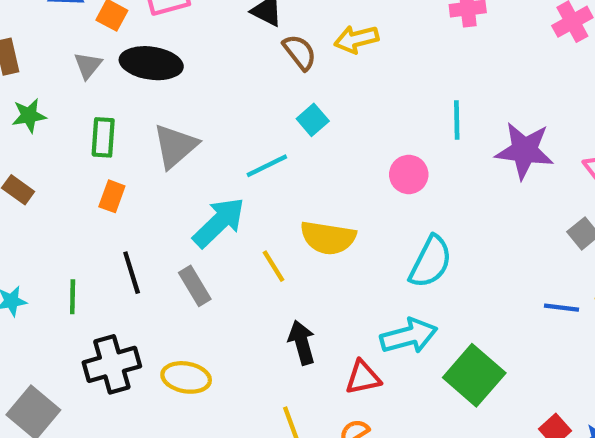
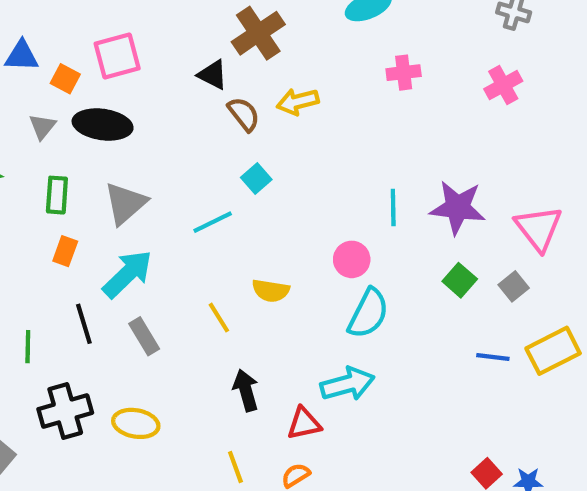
cyan line: (457, 120) -> (393, 208), moved
pink circle: (409, 174) -> (352, 259), moved
cyan arrow: (219, 222) -> (127, 274), moved
yellow semicircle: (328, 238) -> (271, 291), size x0.7
green square: (474, 375) -> (460, 280), moved, size x0.6

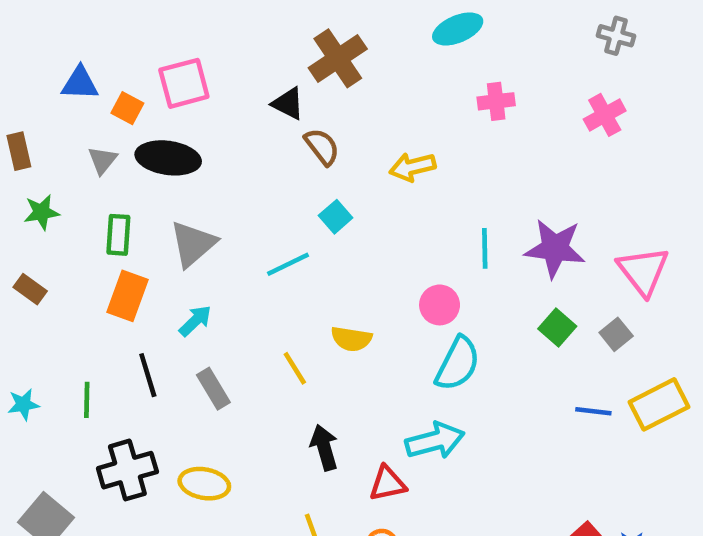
yellow arrow: (298, 102) -> (412, 167), moved
orange rectangle: (65, 251) -> (127, 296), size x1.5
cyan arrow: (127, 274) -> (195, 321), size x0.6

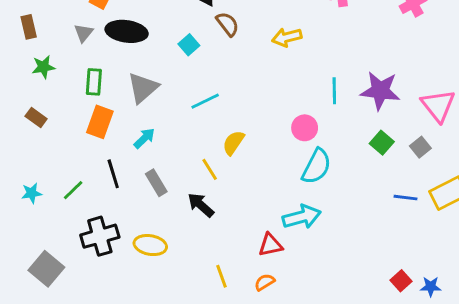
cyan square: (336, 217) -> (189, 45), moved
yellow semicircle: (351, 339) -> (233, 143), moved, turned 115
green line: (87, 400) -> (73, 190), turned 45
black arrow: (324, 447) -> (201, 205), moved, turned -32

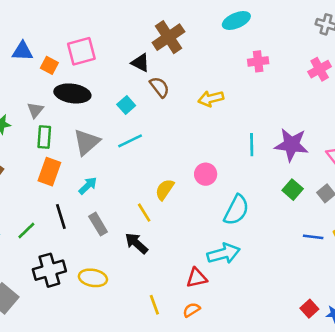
gray triangle: (84, 33) -> (35, 110), moved
cyan line: (205, 101) -> (130, 141), moved
pink circle: (305, 128) -> (206, 174), moved

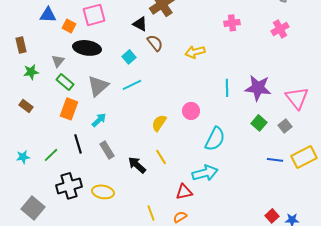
green rectangle: (44, 137) -> (65, 82), turned -54
yellow line: (144, 213) -> (161, 157), moved

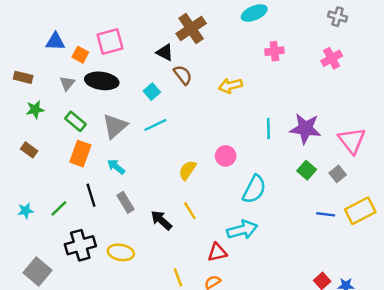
brown rectangle: (21, 45) -> (23, 77), turned -63
gray triangle: (58, 61) -> (67, 83), moved
cyan arrow: (99, 120) -> (116, 167), turned -98

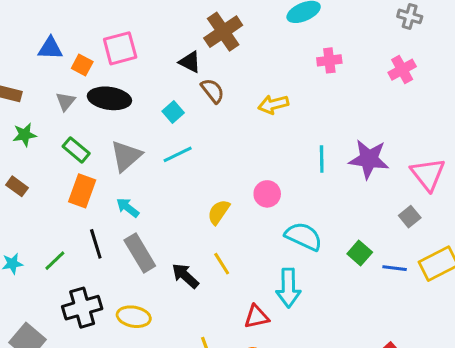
green square: (307, 170) -> (360, 253), moved
cyan semicircle: (254, 189) -> (304, 236), turned -92
gray rectangle: (126, 202) -> (140, 253), size x1.4
cyan arrow: (242, 230) -> (288, 288), turned 104

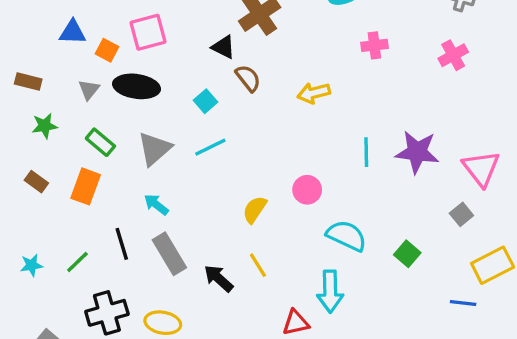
orange rectangle: (82, 191) -> (86, 186), moved
blue line: (395, 268) -> (463, 303), moved

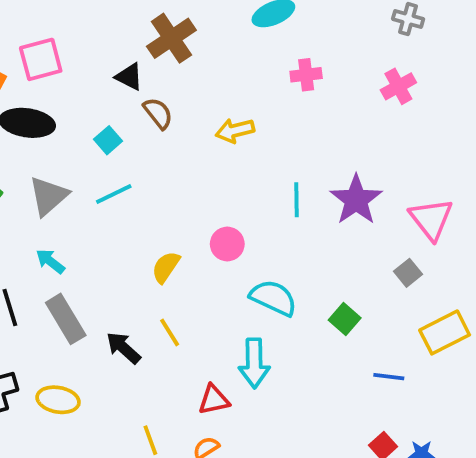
purple star: (417, 152) -> (356, 200), turned 30
blue line: (463, 303) -> (389, 377), moved

